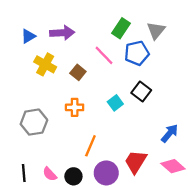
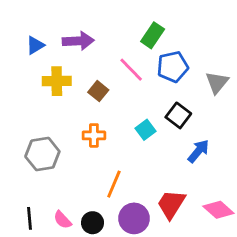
gray triangle: (156, 31) -> (217, 82), moved
yellow cross: (45, 64) -> (57, 81), turned -30
blue arrow: (170, 133) -> (198, 151), moved

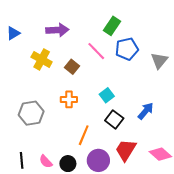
blue triangle: (35, 45) -> (13, 33), moved
yellow cross: (57, 81) -> (42, 59), turned 30
black square: (178, 115) -> (114, 119), moved

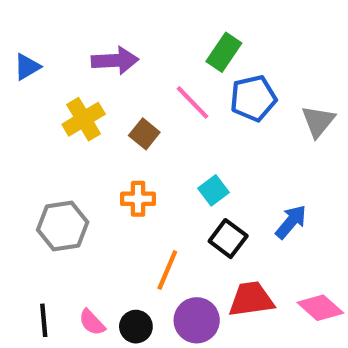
yellow cross: (42, 59) -> (84, 119), turned 30
red trapezoid: (126, 150) -> (251, 299), turned 50

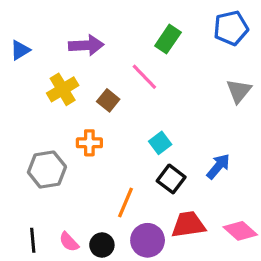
blue pentagon: (253, 98) -> (231, 28), moved
orange cross: (138, 199) -> (89, 143), moved

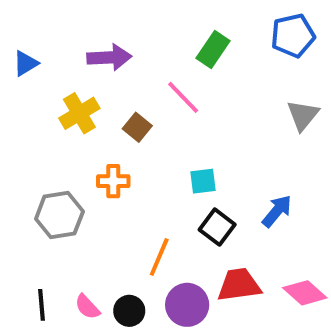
cyan square: (160, 143) -> (203, 181), turned 30

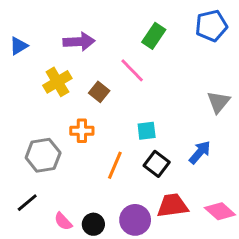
gray triangle: (303, 115) -> (218, 102), moved
orange line: (159, 257) -> (115, 165), moved
black line: (41, 305) -> (27, 203), moved, turned 55

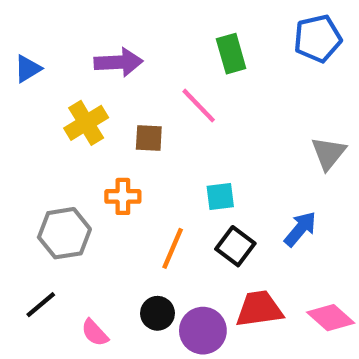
green rectangle: (154, 36) -> (231, 54), turned -50
brown square: (99, 92) -> (149, 138), turned -36
black circle: (93, 224) -> (157, 313), moved

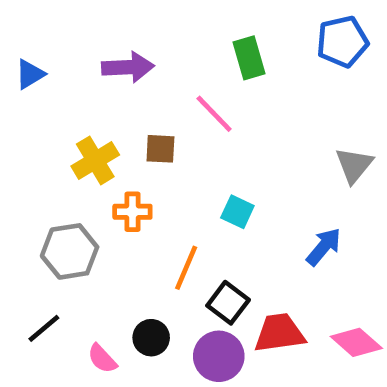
yellow cross: (86, 123) -> (95, 160), moved
cyan square: (220, 196) -> (237, 212), turned 32
black square: (235, 246) -> (228, 303), moved
black circle: (157, 313) -> (151, 338), moved

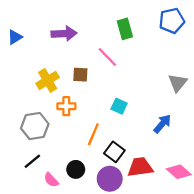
black line: (44, 328) -> (32, 161), moved

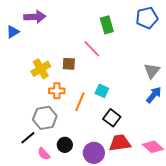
purple arrow: (64, 34) -> (35, 17), moved
blue arrow: (162, 124) -> (154, 95), moved
gray hexagon: (35, 126) -> (45, 118), moved
orange line: (93, 134) -> (80, 102), moved
black square: (114, 152) -> (112, 118), moved

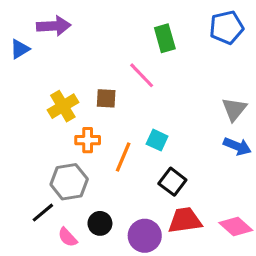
blue arrow: (154, 95) -> (237, 146), turned 72

